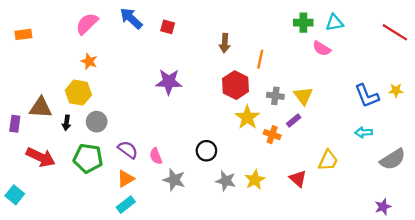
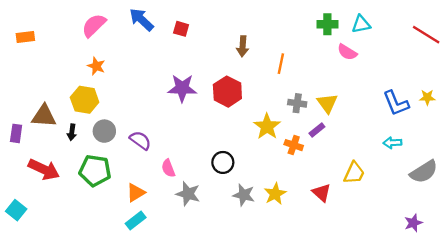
red hexagon: (235, 85) -> (227, 92), moved
purple semicircle: (128, 150) -> (140, 140), moved

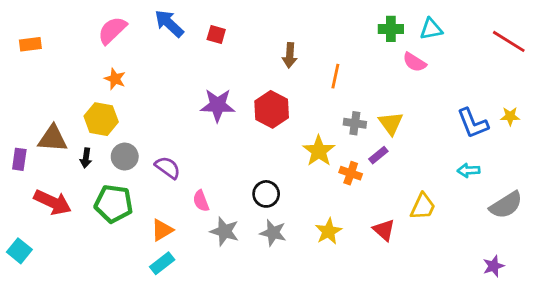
gray star: (244, 195) -> (273, 233), moved

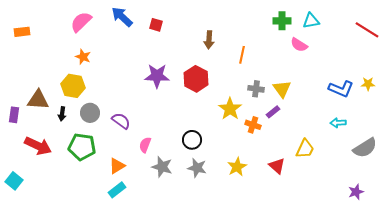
blue L-shape: (473, 123) -> (341, 89), turned -45
pink semicircle: (201, 201) -> (145, 145), turned 42

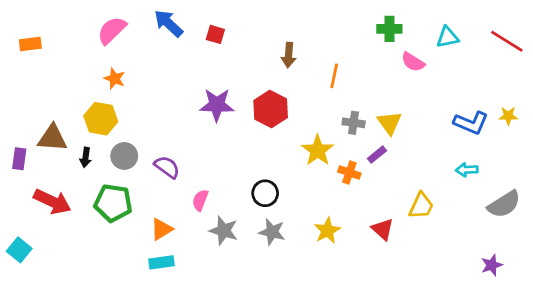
cyan triangle: (311, 21) -> (447, 37), moved
cyan rectangle: (117, 190) -> (162, 262), turned 30

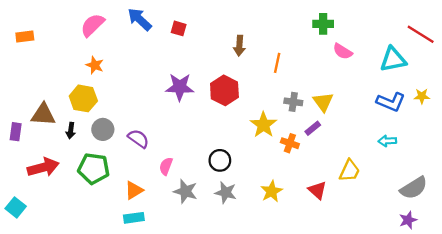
cyan triangle: (447, 37) -> (393, 59), moved, size x1.4
red arrow: (52, 202) -> (43, 167), turned -40
gray semicircle: (504, 204) -> (414, 188), moved

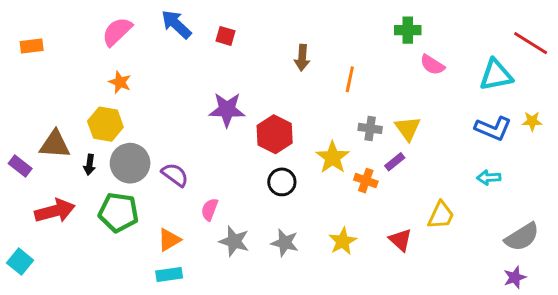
red hexagon: (224, 90) -> (275, 134), moved
gray circle: (103, 129) -> (130, 163), size x1.4
purple rectangle: (16, 132) -> (20, 166), turned -60
black circle: (220, 160) -> (282, 182), moved

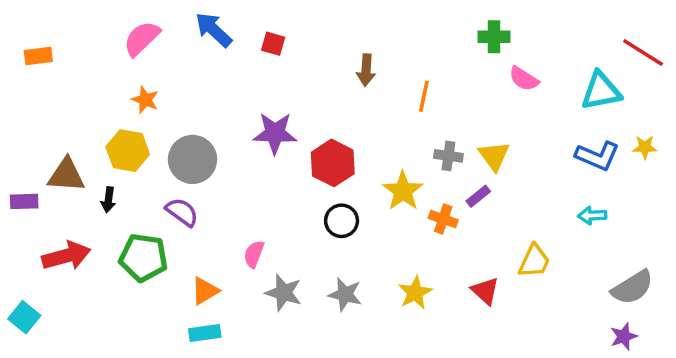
gray circle: (130, 163) -> (193, 159), moved
purple rectangle: (20, 166) -> (24, 201), turned -40
purple semicircle: (175, 175) -> (182, 212), moved

